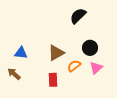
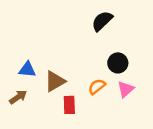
brown triangle: (56, 53) -> (55, 81), moved
brown arrow: (14, 74) -> (18, 97), turned 104

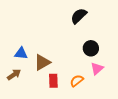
orange semicircle: (97, 87) -> (77, 81), moved

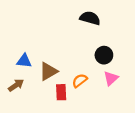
black semicircle: (79, 16) -> (90, 18), turned 60
orange semicircle: (77, 81) -> (80, 81), moved

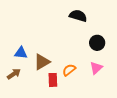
black circle: (104, 55) -> (97, 43), moved

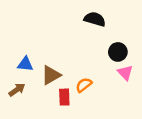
pink triangle: (96, 68) -> (125, 73), moved, turned -32

